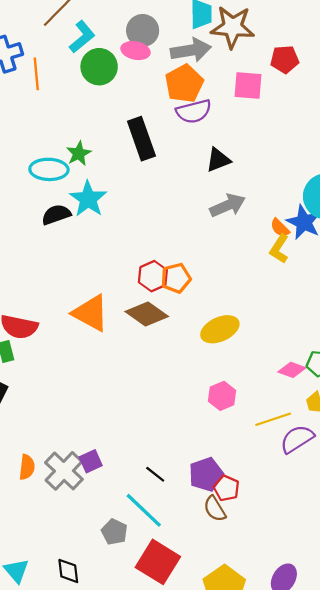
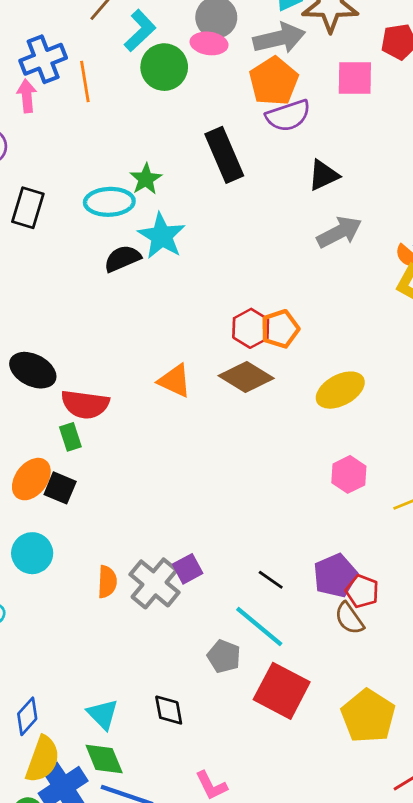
orange triangle: (91, 313) -> (175, 381), size x0.7

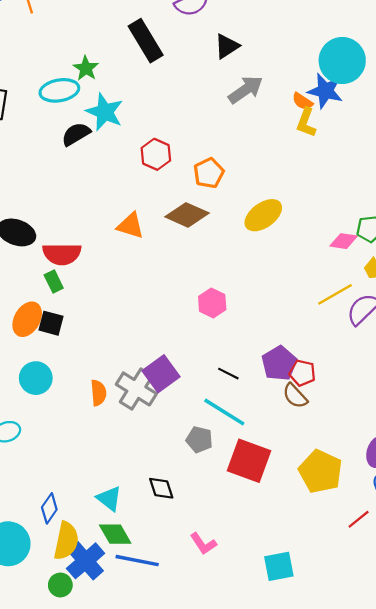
red hexagon: (251, 328) -> (156, 154), moved
pink hexagon: (349, 474) -> (212, 303), moved
purple square: (188, 569) -> (161, 374), size x1.5

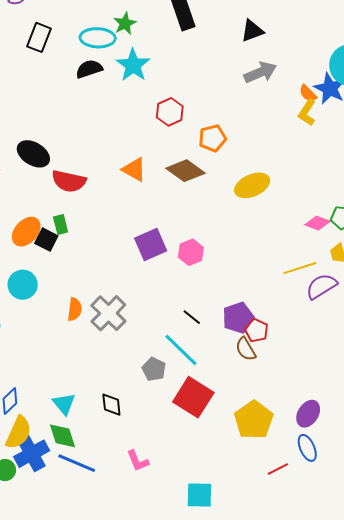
black semicircle: (76, 134) -> (89, 69), moved
green rectangle: (54, 281) -> (61, 224), moved
purple square: (161, 374) -> (151, 244), moved

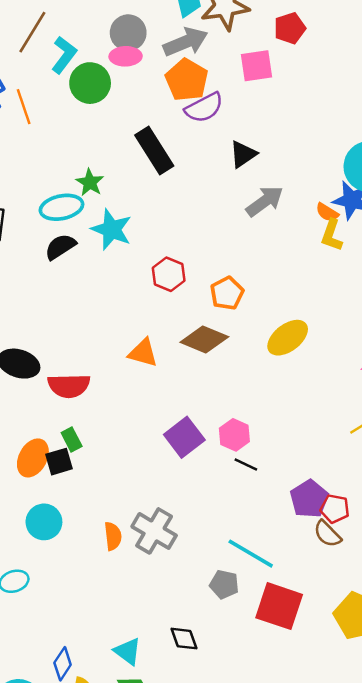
black square: (46, 240) -> (59, 462), turned -30
black line: (192, 317) -> (246, 464), moved

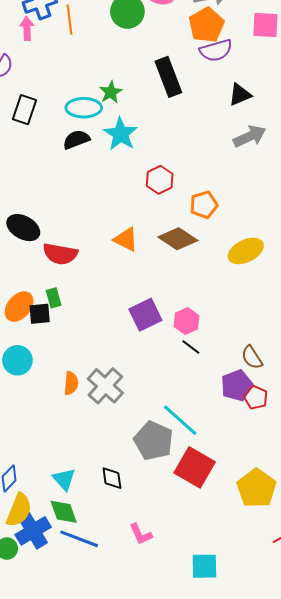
brown semicircle: (327, 534) -> (252, 357), moved
gray pentagon: (224, 584) -> (154, 441), size x1.6

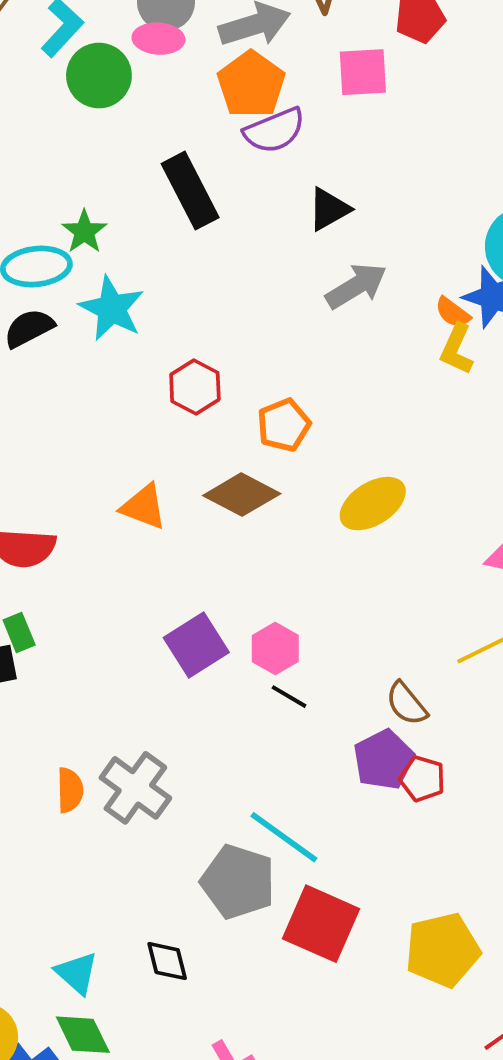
yellow pentagon: (256, 488) -> (442, 950), turned 30

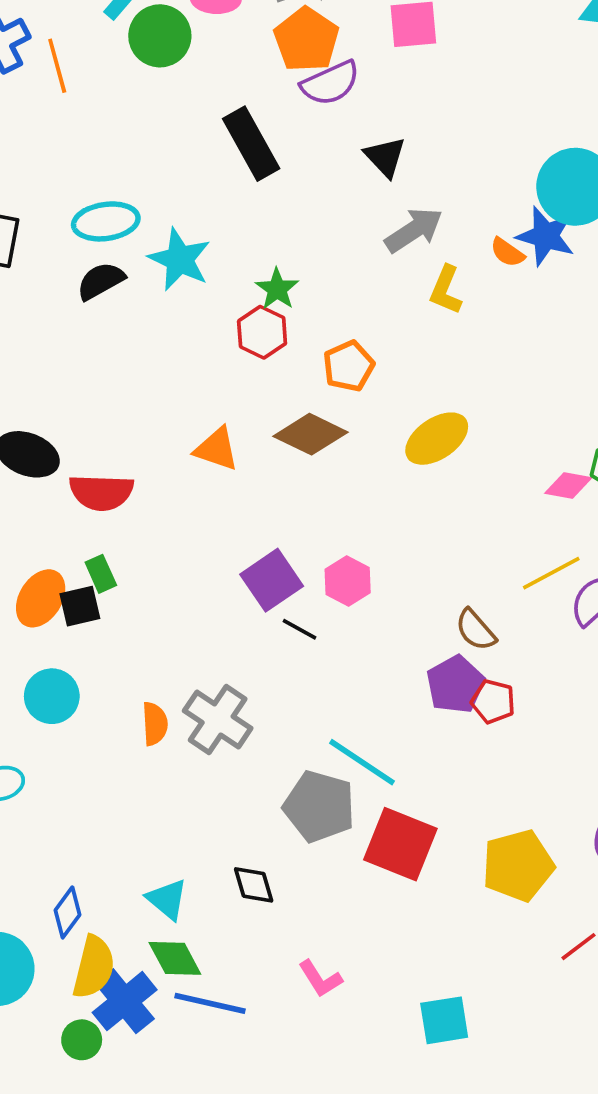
black triangle: (329, 209) -> (385, 157), turned -42
green star: (84, 232) -> (277, 289), moved
yellow L-shape: (457, 349) -> (446, 290), moved
black line: (289, 697) -> (299, 629), moved

